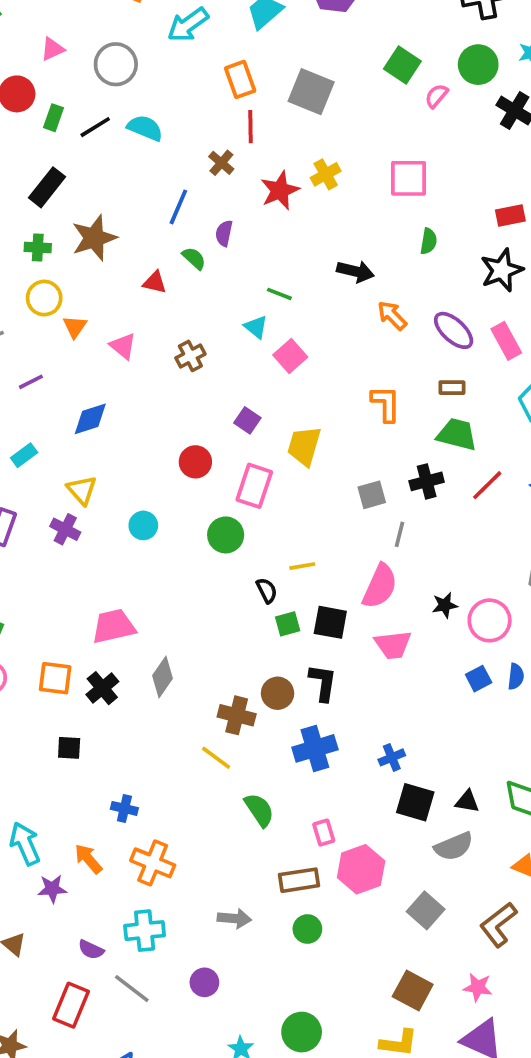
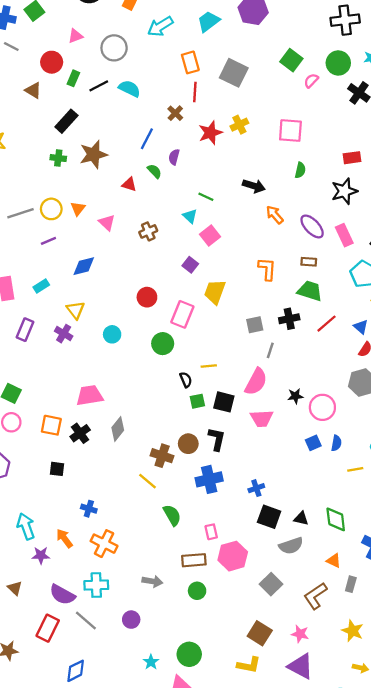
yellow circle: (44, 298) -> (51, 209), moved
purple square: (247, 420) -> (190, 265), moved
purple semicircle: (91, 950) -> (62, 595), size x1.6

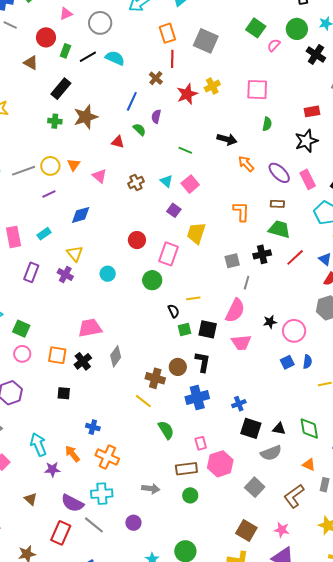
cyan triangle: (190, 216) -> (166, 181), moved

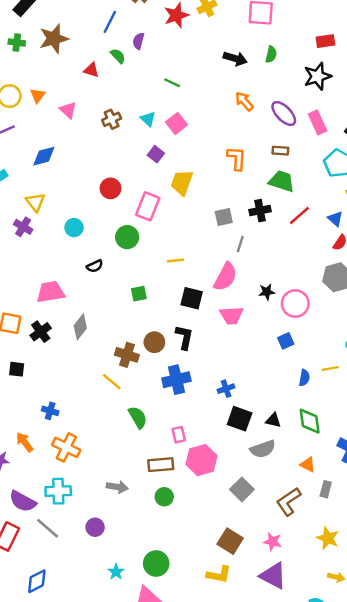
black arrow: (227, 139) -> (235, 59), moved
black semicircle: (174, 311) -> (95, 266), moved, turned 88
green square: (184, 329) -> (139, 294), moved
blue semicircle: (307, 362) -> (304, 378), moved

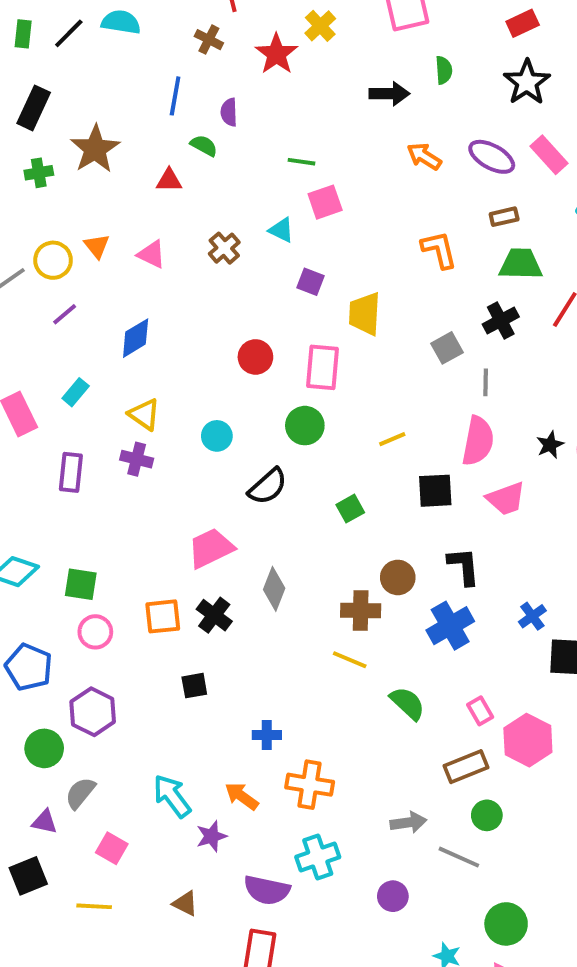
pink square: (177, 123) -> (325, 202), moved, turned 36
black semicircle: (95, 266) -> (268, 486), size x1.5
black L-shape: (184, 337) -> (464, 566), moved
gray line: (48, 528) -> (459, 857), moved

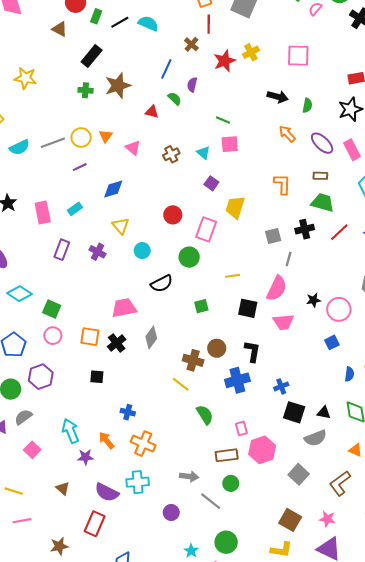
green semicircle: (444, 70) -> (307, 105), moved
yellow triangle: (144, 414) -> (121, 226), moved
yellow line: (94, 906) -> (14, 491), moved

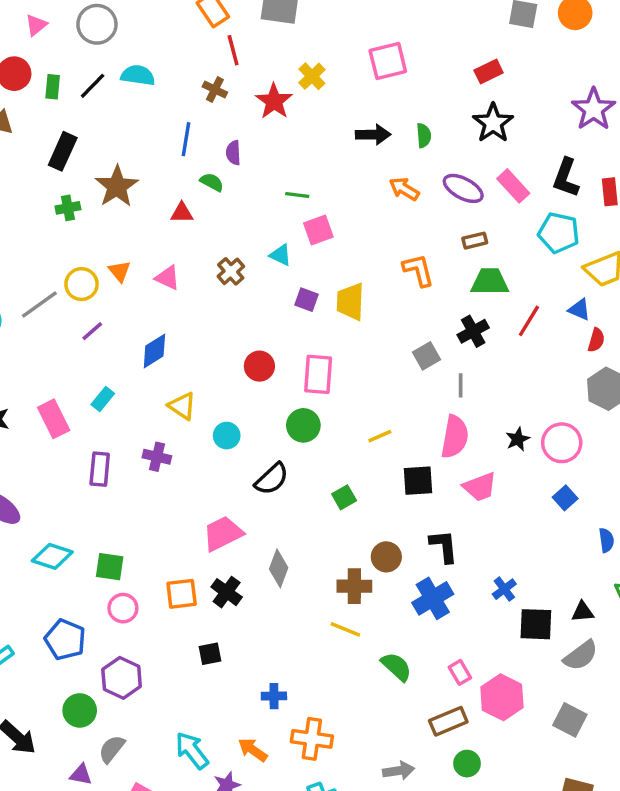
yellow trapezoid: (235, 207) -> (350, 302), moved

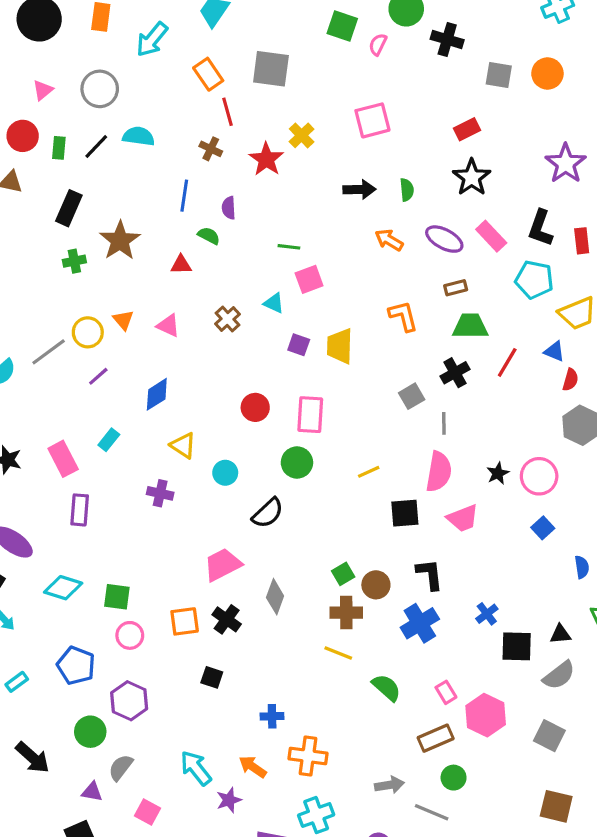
purple rectangle: (100, 469) -> (80, 510), moved
green square: (344, 497) -> (343, 574), moved
black square: (210, 654) -> (212, 677), turned 30

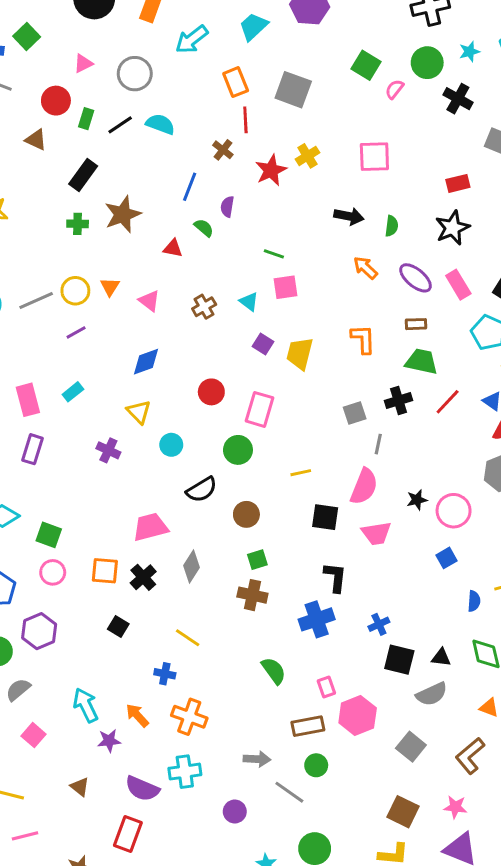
blue diamond: (157, 394) -> (146, 362), moved
brown circle: (376, 585) -> (246, 514), moved
yellow line: (338, 653) -> (188, 638), moved

